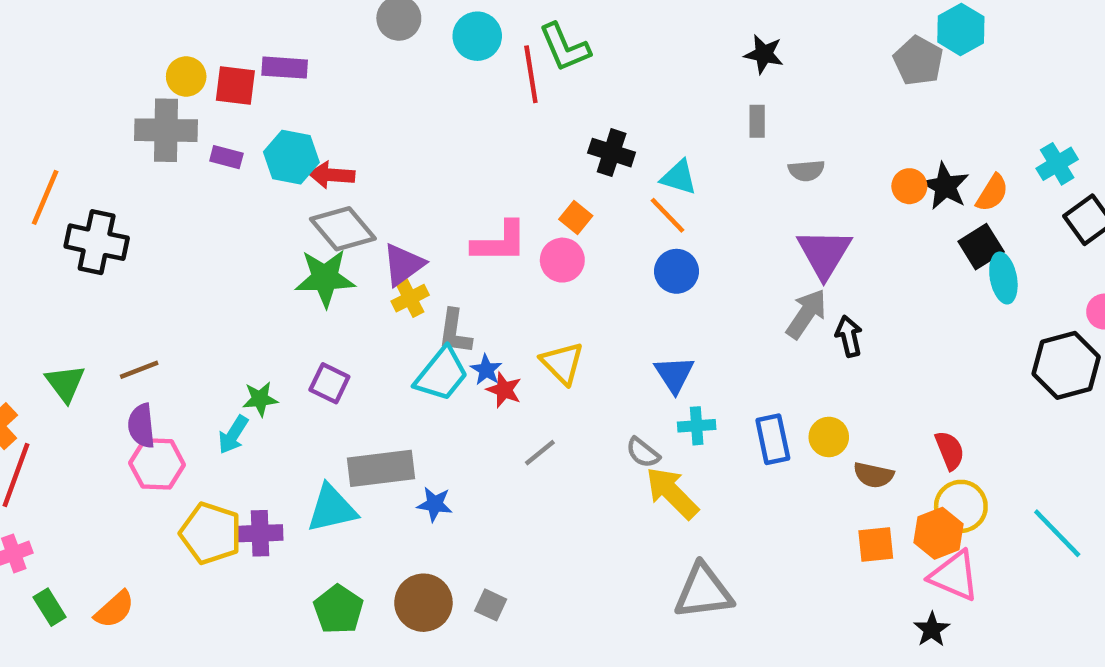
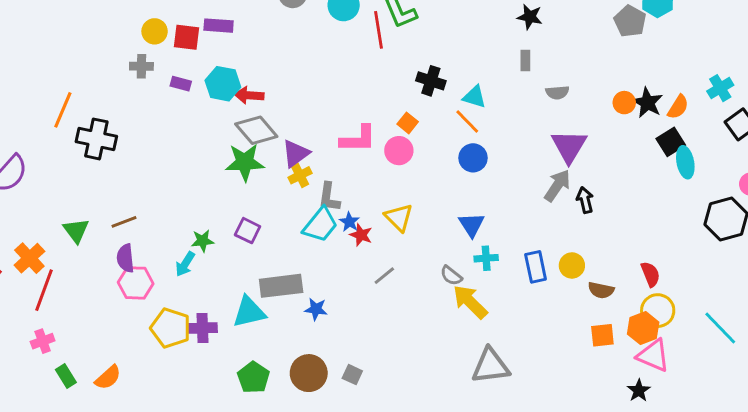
gray cross: (166, 130) -> (141, 66), size x0.6

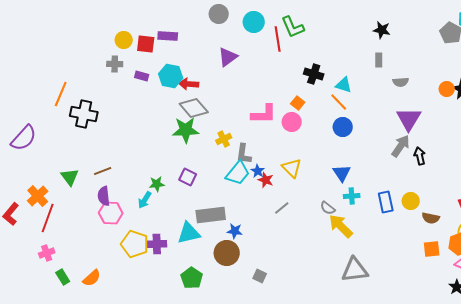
purple triangle: (296, 154) -> (228, 57), moved
brown circle: (309, 373) -> (227, 253), moved

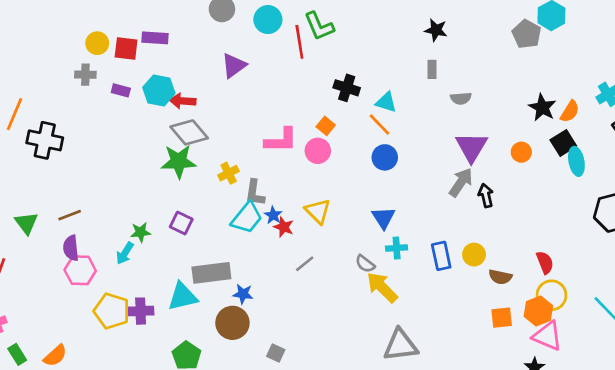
orange circle: (447, 89) -> (521, 152), moved

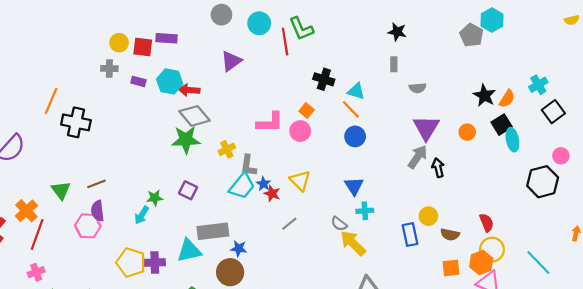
blue rectangle: (441, 256) -> (410, 234), moved
pink hexagon: (80, 270) -> (88, 226), moved

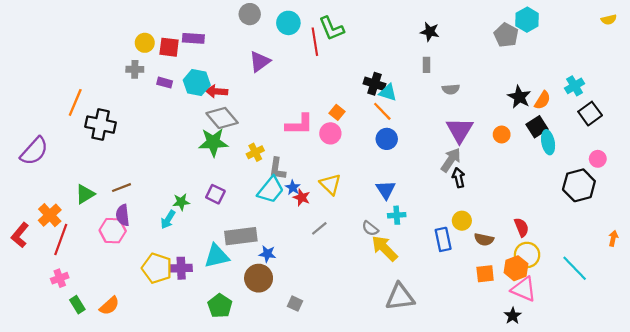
black cross: (324, 79) -> (375, 84), moved
black arrow: (438, 168) -> (459, 178), moved
green triangle: (61, 190) -> (85, 194), turned 36

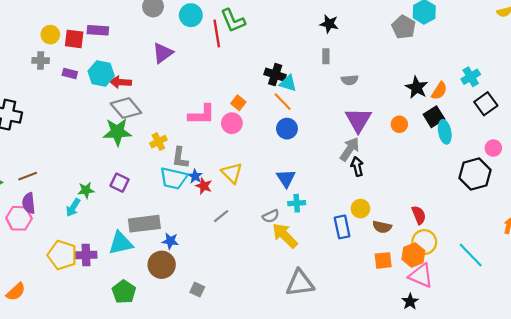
cyan trapezoid: (271, 190) -> (174, 178), turned 64
gray semicircle: (370, 228) -> (271, 216), turned -63

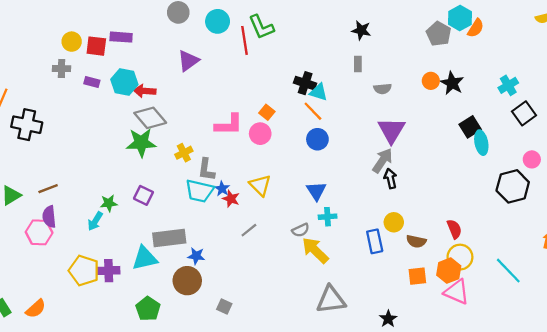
black star: (417, 88) -> (452, 83), moved
orange semicircle: (439, 91) -> (476, 28), moved
orange circle: (399, 124) -> (431, 81), moved
black star: (410, 301) -> (388, 319), moved

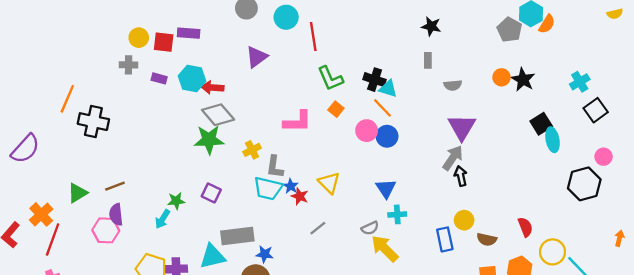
green L-shape: (261, 27) -> (330, 78), moved
pink circle: (260, 134) -> (367, 131), moved
yellow circle: (460, 257) -> (553, 252), moved

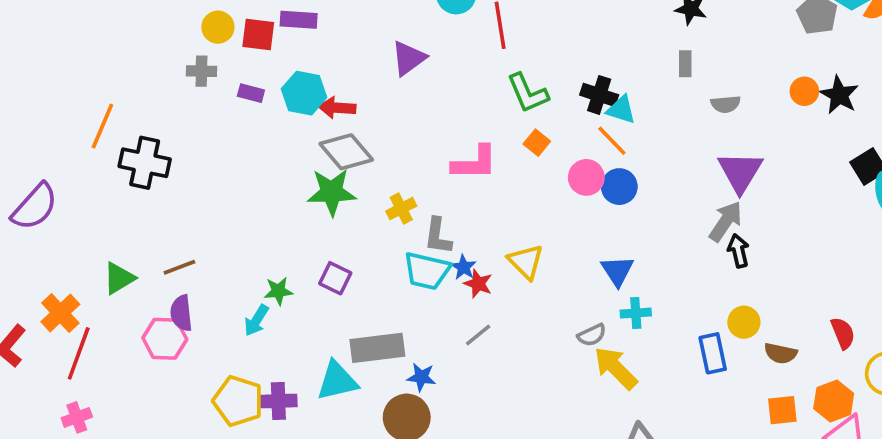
gray line: (318, 228) -> (478, 335), moved

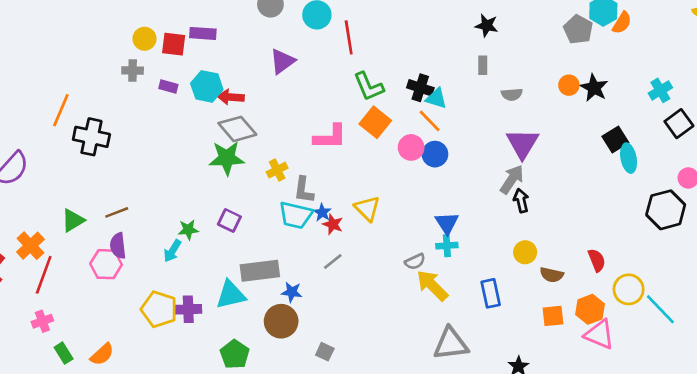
orange square: (537, 143) -> (375, 122), size x1.6
blue triangle: (617, 271) -> (447, 223), moved
blue rectangle: (713, 353) -> (491, 293), moved

